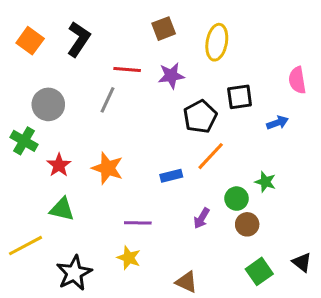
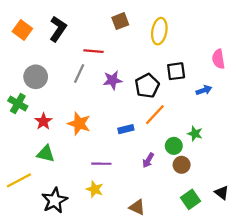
purple star: (171, 76) -> (113, 80), moved

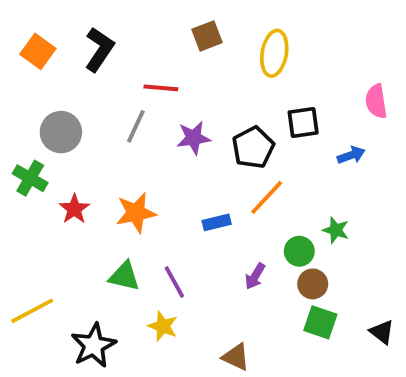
orange star: (79, 124) -> (136, 213), turned -30
green triangle: (46, 154) -> (124, 276), moved
purple line: (101, 164) -> (174, 282), turned 60
green square: (191, 199) -> (320, 322), moved, turned -36

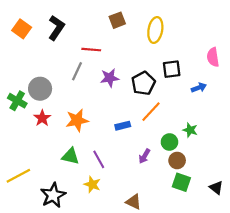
gray circle: (61, 132) -> (40, 89), moved

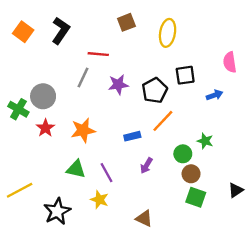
purple arrow: (144, 156) -> (146, 166), moved
black triangle: (216, 188) -> (236, 190), moved, turned 48

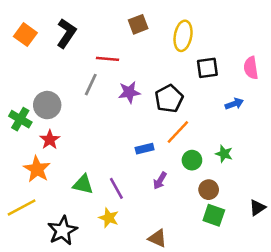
black square: (185, 75) -> (207, 68), moved
orange star: (83, 130) -> (37, 169), moved, turned -30
green circle: (183, 154) -> (192, 160), moved

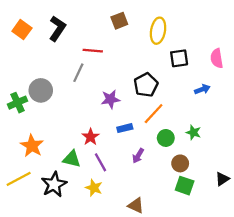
purple star: (129, 92) -> (110, 99), moved
green cross: (20, 119) -> (18, 103), turned 36
red star: (50, 140) -> (91, 137), moved
black star: (63, 231) -> (54, 184), moved

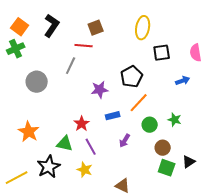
brown square: (119, 21) -> (96, 28), moved
green cross: (18, 103) -> (16, 49), moved
yellow line: (19, 179) -> (17, 178), moved
black triangle: (222, 179) -> (189, 162), moved

